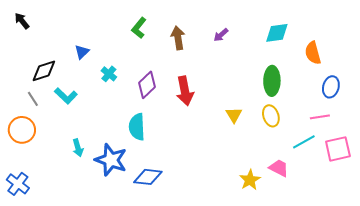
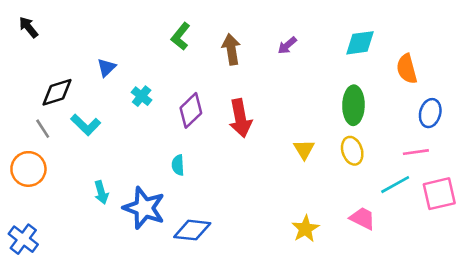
cyan semicircle: (137, 127) -> (178, 165), size x0.6
yellow star: (250, 180) -> (305, 229), moved

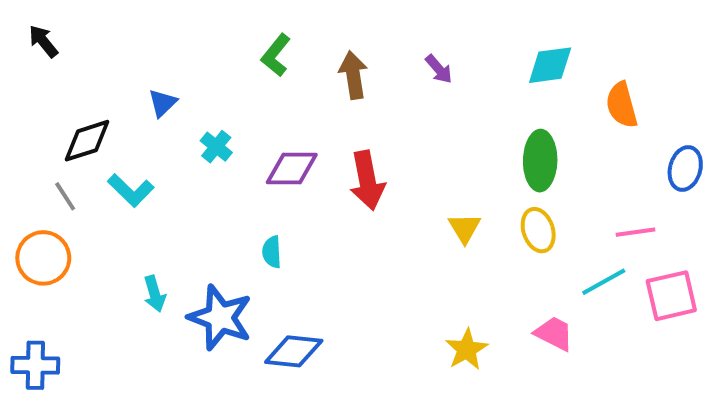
purple arrow: (287, 45) -> (439, 69), turned -90
purple diamond: (191, 110) -> (292, 168), turned 44
blue ellipse: (430, 113) -> (685, 168), moved
blue cross: (23, 239) -> (35, 365), turned -36

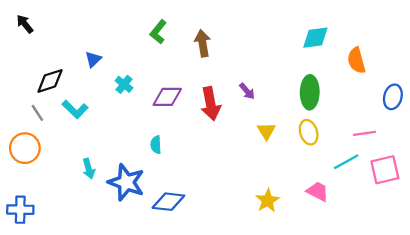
purple arrow: (439, 69) -> (247, 91), moved

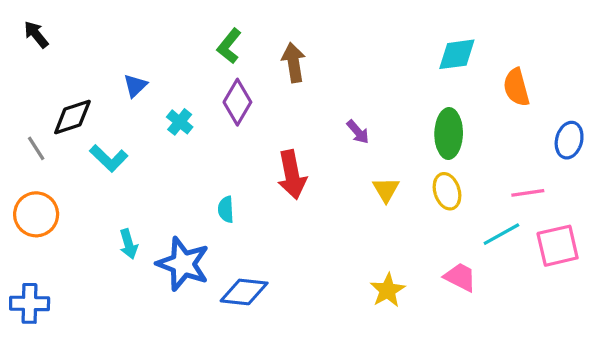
purple diamond: (167, 97) -> (237, 102), moved, turned -60
red arrow: (211, 104) -> (292, 175), moved
gray line: (37, 113) -> (36, 148), moved

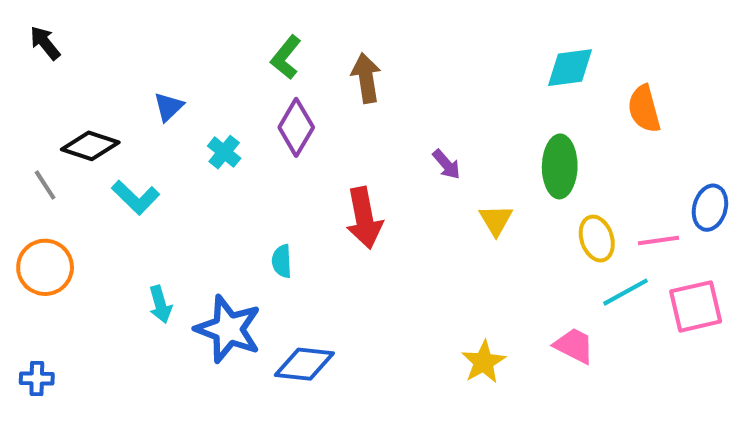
black diamond: (72, 117) -> (90, 146), turned 36
blue ellipse: (569, 140) -> (710, 208), moved
yellow triangle: (386, 190) -> (496, 220), moved
yellow ellipse: (447, 191) -> (597, 239), moved
blue cross: (30, 303) -> (37, 379), size x0.7

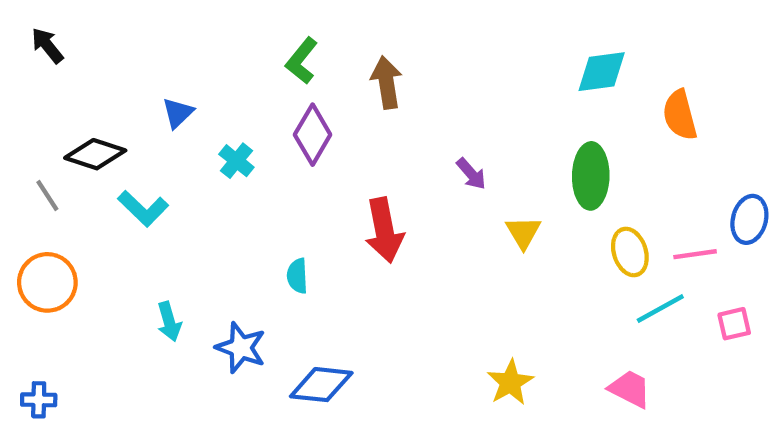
pink square: (696, 306) -> (734, 324), size x0.6
blue star: (228, 329) -> (241, 348), size x0.7
pink trapezoid: (574, 346) -> (630, 389), moved

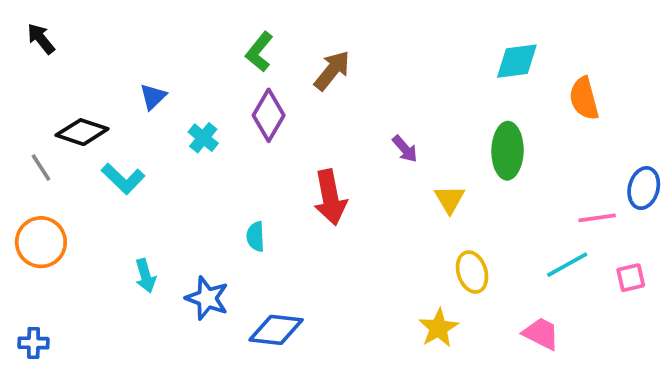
brown arrow: (386, 82) -> (332, 70), turned 48
yellow ellipse: (630, 252) -> (472, 272), moved

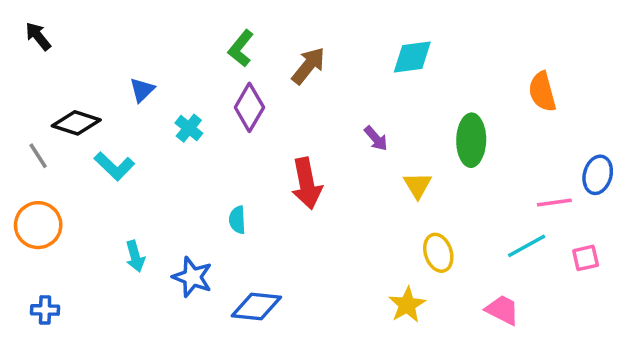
cyan diamond: (517, 61) -> (412, 57), moved
blue cross: (33, 343) -> (45, 310), moved

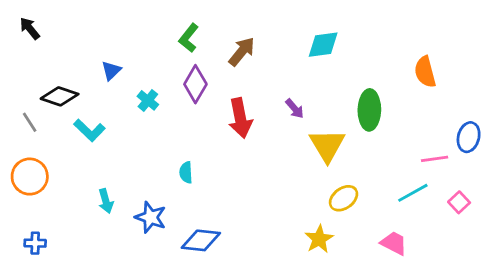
red arrow: (307, 183) -> (240, 118), moved
yellow triangle: (418, 185) -> (327, 145), size x1.6
yellow ellipse: (438, 253) -> (344, 198), turned 72
pink square: (586, 258) -> (459, 202), turned -30

